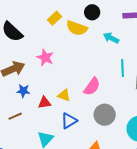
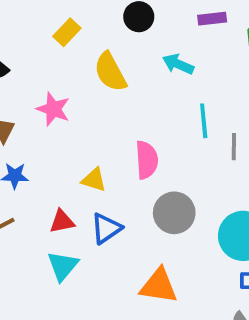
yellow semicircle: (77, 28) -> (110, 72), moved, turned 45
pink semicircle: (92, 87) -> (147, 160), turned -36
red triangle: (44, 103) -> (62, 221), moved

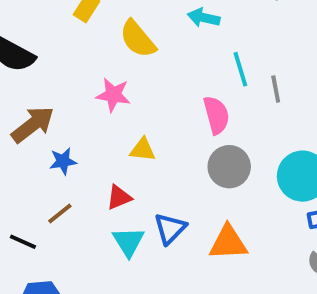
pink star: (53, 109) -> (113, 95), moved
pink semicircle: (147, 160) -> (216, 115), moved
blue triangle: (106, 228) -> (170, 229), moved

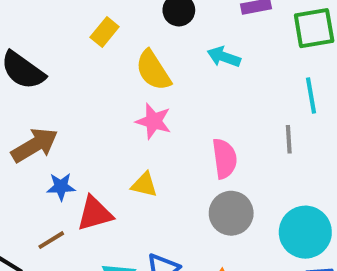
cyan line: (240, 69) -> (311, 95), moved
pink star: (113, 95) -> (154, 121), moved
red triangle: (119, 197) -> (95, 214), moved, size x1.4

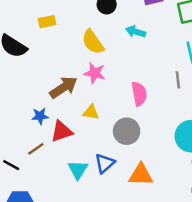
yellow rectangle: (105, 32) -> (47, 22), moved, turned 42
brown arrow: (35, 145) -> (64, 87), moved
gray circle: (231, 213) -> (127, 131), moved

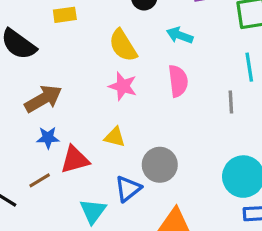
brown arrow: (64, 87) -> (43, 99), moved
pink semicircle: (139, 94) -> (178, 81), moved
blue triangle: (105, 163) -> (128, 189), moved

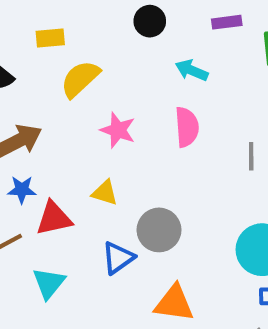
yellow semicircle: (123, 45) -> (80, 79), moved, turned 76
cyan triangle: (93, 211) -> (49, 283), moved

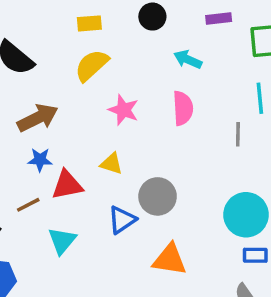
yellow rectangle: (50, 38) -> (89, 23), moved

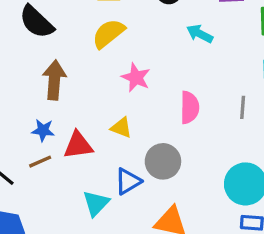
pink semicircle: (183, 108) -> (190, 107), moved
brown arrow: (38, 118) -> (54, 80), turned -63
blue star: (40, 160) -> (43, 130), moved
cyan triangle: (62, 241) -> (96, 203), moved

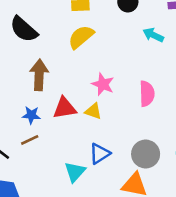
pink star: (136, 78) -> (103, 84), moved
red triangle: (78, 145) -> (65, 108), moved
gray circle: (163, 161) -> (146, 154), moved

